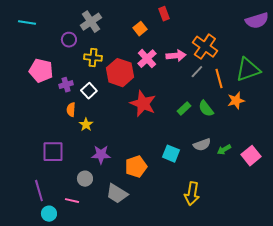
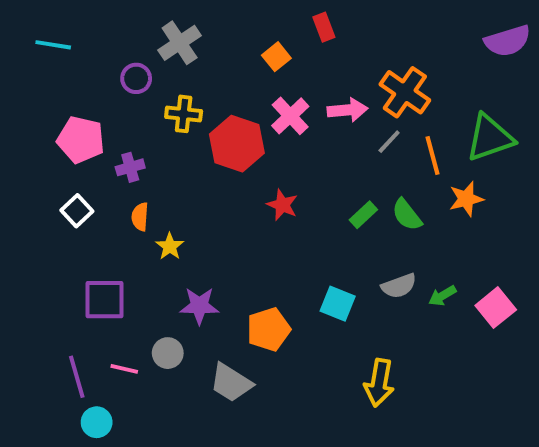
white square: (89, 91) -> (77, 211), moved
red star: (143, 104) -> (282, 205), size x0.6
pink line: (72, 201) -> (124, 369), moved

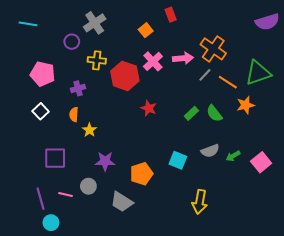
orange line: (432, 155) -> (228, 82), turned -42
purple cross: (130, 167) -> (78, 88), moved

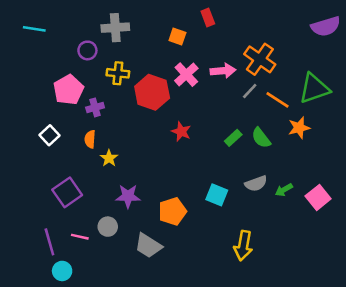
gray cross: (95, 23) -> (115, 28), turned 30
orange square: (146, 30) -> (177, 37), turned -32
pink pentagon: (43, 74) -> (68, 90), moved, turned 30
purple square: (55, 158) -> (67, 192), turned -35

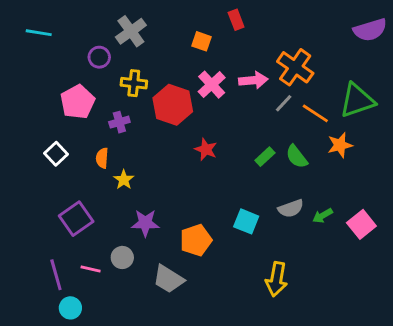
gray cross: (115, 28) -> (131, 31), turned -32
purple cross: (95, 107) -> (119, 122), moved

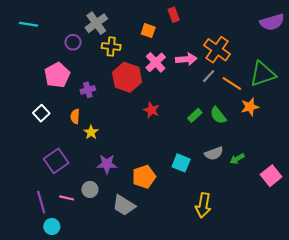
yellow cross: (134, 83) -> (111, 46), moved
pink square: (361, 224) -> (271, 176), moved

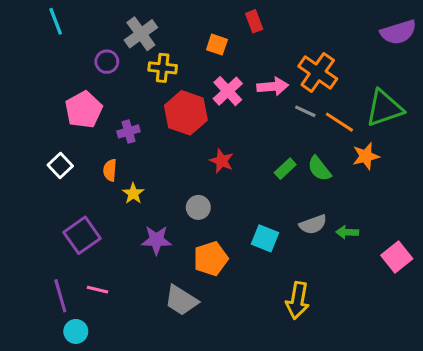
cyan line: (29, 24) -> (56, 21), moved, turned 60
gray line: (209, 76) -> (305, 111), turned 72
green arrow: (237, 159) -> (347, 232), turned 32
gray circle: (90, 189) -> (198, 207), moved

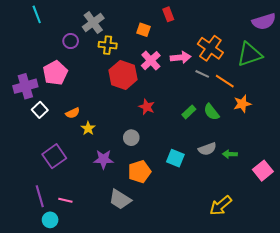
green triangle: (384, 108) -> (249, 54), moved
purple cross: (129, 131) -> (25, 86), moved, size x1.6
orange semicircle: (110, 170) -> (73, 113), turned -120
pink line: (98, 290) -> (65, 200), moved
yellow arrow: (298, 300) -> (221, 205), moved, turned 40

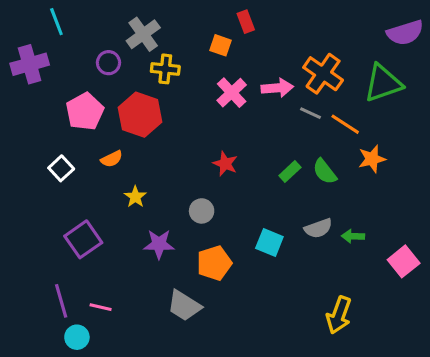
red rectangle: (168, 14) -> (246, 22), moved
red hexagon: (123, 75) -> (140, 115), moved
purple cross: (25, 86) -> (30, 64), moved
orange semicircle: (73, 113) -> (112, 159), moved
yellow arrow: (221, 205) -> (339, 315), turned -30

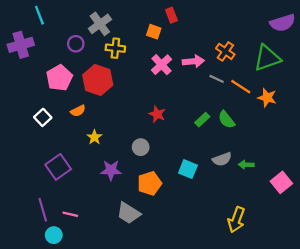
orange cross: (323, 74) -> (225, 51), size x0.7
orange star: (372, 159) -> (267, 98), moved, turned 30

